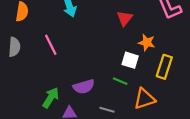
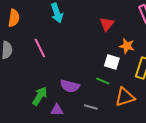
purple semicircle: (84, 87) -> (70, 86), turned 30

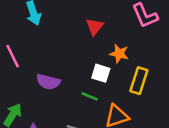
purple semicircle: (70, 86) -> (48, 82), moved

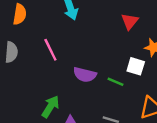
green line: (90, 96) -> (116, 82), moved

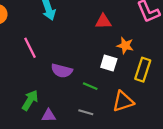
red triangle: (130, 21) -> (103, 21), turned 49
green line: (116, 82) -> (90, 86), moved

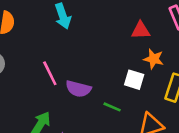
red triangle: (103, 21) -> (141, 30), moved
pink line: (30, 48) -> (50, 73), moved

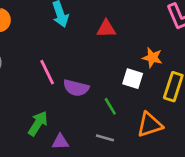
red triangle: (141, 30) -> (106, 29), moved
green line: (112, 107) -> (110, 106), turned 36

